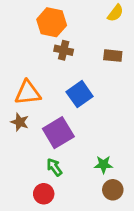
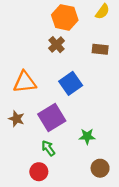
orange hexagon: (52, 22) -> (65, 17), moved
brown cross: (64, 50) -> (56, 45), turned 35
brown star: (20, 122) -> (16, 119), moved
green star: (103, 165) -> (87, 136), moved

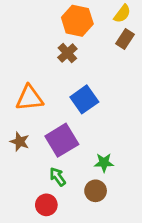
brown rectangle: (100, 49) -> (125, 39), moved, turned -63
brown circle: (100, 168) -> (96, 191), moved

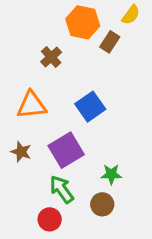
brown rectangle: (125, 39) -> (110, 42), moved
brown cross: (67, 53) -> (51, 57), moved
green arrow: (58, 177) -> (62, 189), size x1.4

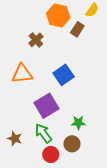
brown star: (21, 152) -> (15, 139), moved
red circle: (50, 219) -> (51, 154), moved

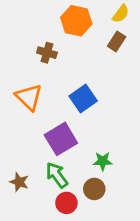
brown rectangle: (77, 29) -> (117, 42), moved
brown cross: (36, 40) -> (47, 53), turned -32
orange triangle: (22, 74) -> (29, 97), turned 50

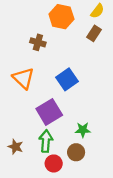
green arrow: (57, 175) -> (46, 141), turned 40

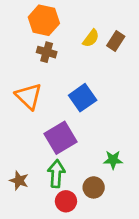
yellow semicircle: (97, 11) -> (91, 38), moved
orange hexagon: (61, 17) -> (44, 20), moved
green star: (83, 130) -> (113, 160), moved

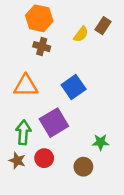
brown rectangle: (116, 41) -> (103, 26), moved
orange triangle: (29, 96) -> (26, 86), turned -45
green arrow: (56, 174) -> (23, 132), moved
red circle: (66, 201) -> (44, 158), moved

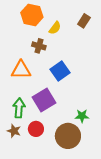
yellow semicircle: (81, 34) -> (55, 28), moved
brown cross: (42, 47) -> (39, 46), moved
brown circle: (83, 167) -> (68, 136), size x1.6

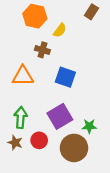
brown rectangle: (84, 21) -> (91, 12), moved
blue square: (60, 71) -> (65, 77), turned -36
purple square: (44, 100) -> (60, 116), moved

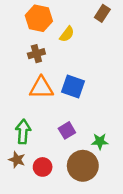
brown cross: (42, 50) -> (36, 54), moved, turned -32
orange triangle: (23, 76) -> (41, 88), moved
purple square: (60, 116) -> (67, 130), size x0.6
red circle: (39, 140) -> (43, 167), moved

